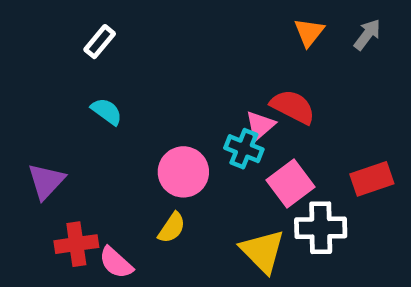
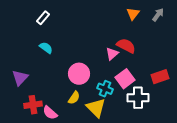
cyan cross: (244, 149) -> (105, 89), moved
yellow triangle: (263, 251) -> (96, 108), moved

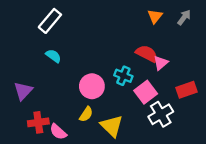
white rectangle: (43, 18) -> (50, 21), size x1.5
pink triangle: (112, 54) -> (161, 63), moved
cyan cross: (105, 89) -> (123, 76), moved
white cross: (138, 98) -> (161, 114), turned -30

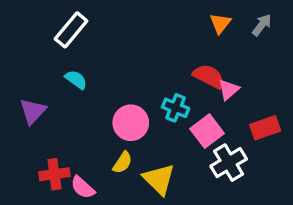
purple triangle: (23, 91) -> (33, 111), moved

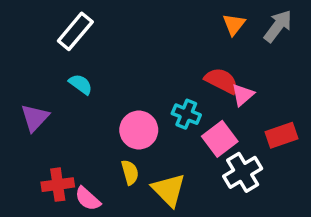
gray arrow: (262, 25) -> (278, 26), size x1.4
yellow semicircle: (122, 163) -> (130, 172), turned -50

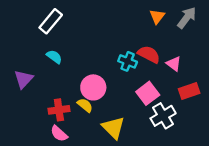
pink triangle: (243, 95) -> (174, 64), moved, turned -42
cyan cross: (186, 114) -> (128, 61), moved
yellow semicircle: (130, 172) -> (85, 105), moved, turned -35
red cross: (58, 185) -> (59, 110), moved

